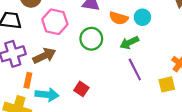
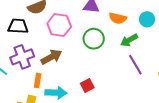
cyan circle: (142, 17) -> (147, 19), moved
red square: (81, 89) -> (87, 86), turned 32

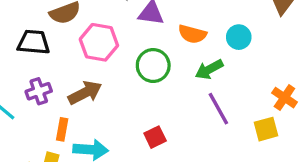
purple cross: (22, 57) -> (39, 91), size x0.7
red square: (87, 86) -> (155, 137), moved

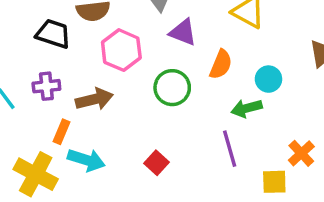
orange semicircle: (192, 34) -> (221, 64), turned -96
green arrow: (209, 69) -> (247, 108), moved
red square: (155, 137) -> (157, 163), turned -35

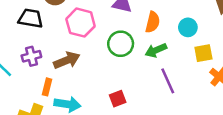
green arrow: (247, 108) -> (156, 50), moved
red square: (157, 163) -> (118, 99), turned 35
yellow square: (274, 182) -> (203, 53), moved

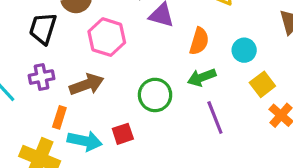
black trapezoid: (31, 18) -> (43, 28), turned -85
green circle: (121, 44) -> (155, 95), moved
yellow square: (203, 53) -> (262, 84), turned -30
red square: (118, 99) -> (123, 134), moved

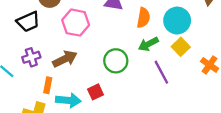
black trapezoid: (43, 28) -> (28, 22), turned -125
cyan circle: (244, 50) -> (177, 21), size x1.5
yellow square: (262, 84) -> (181, 47), moved

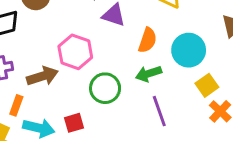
pink hexagon: (76, 23) -> (75, 52), moved
yellow square: (181, 47) -> (207, 85), moved

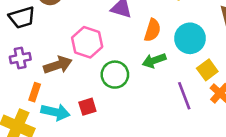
purple line: (159, 111) -> (184, 96), moved

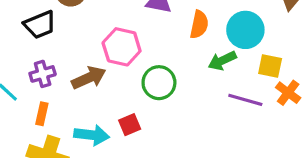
green arrow: (154, 61) -> (222, 61), moved
yellow square: (207, 70) -> (270, 66), turned -36
orange rectangle: (35, 92) -> (42, 114), moved
purple line: (184, 96) -> (245, 100), turned -48

